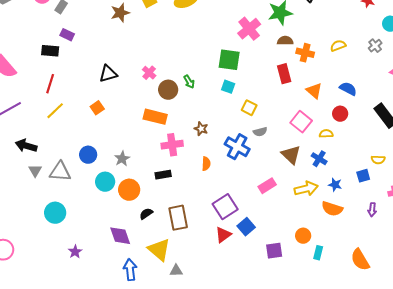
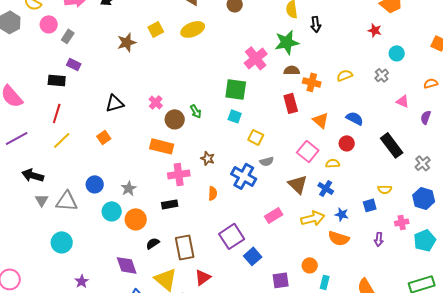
red triangle: (223, 235) -> (203, 277), moved

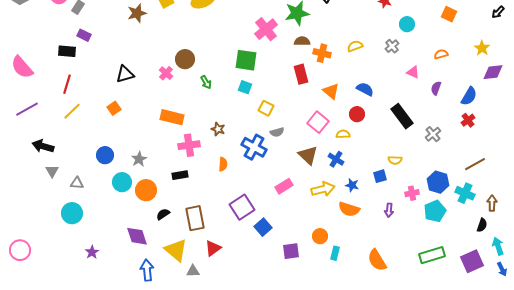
brown circle: (175, 119) -> (185, 59), moved
blue hexagon: (424, 198) -> (438, 182), moved
gray triangle: (67, 201) -> (77, 183), moved, size x0.6

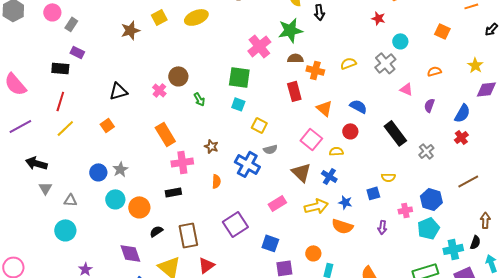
gray cross: (392, 46) -> (385, 63), size x1.5
orange rectangle: (172, 117) -> (165, 134), turned 45
gray star: (139, 159) -> (120, 169), moved
cyan cross: (465, 193) -> (453, 249), moved, turned -36
blue square: (263, 227) -> (270, 243), moved, turned -30

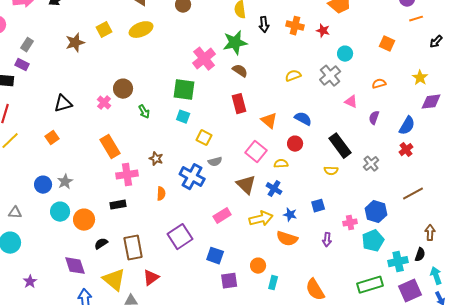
gray rectangle: (71, 24) -> (27, 45), moved
brown semicircle: (295, 58) -> (240, 71), turned 35
orange cross: (315, 70) -> (295, 26), moved
yellow semicircle: (388, 177) -> (331, 171), moved

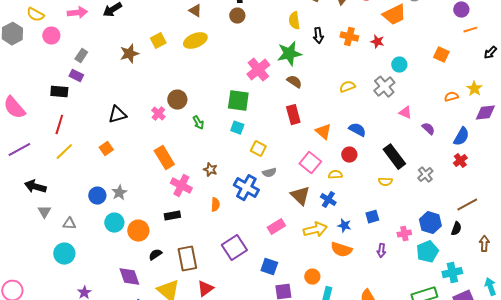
orange semicircle: (379, 84) -> (451, 97), moved
purple semicircle: (374, 118) -> (428, 129), turned 112
pink cross: (127, 175) -> (181, 186), turned 35
black semicircle: (420, 255) -> (456, 229), moved

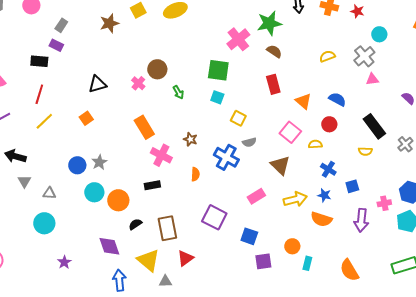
pink triangle: (405, 113) -> (372, 79), moved, turned -32
blue cross: (328, 200) -> (328, 169), moved
purple square: (234, 248) -> (214, 217), turned -30
purple arrow: (381, 251) -> (361, 220), size x1.6

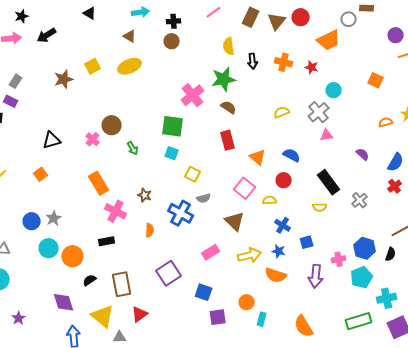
purple square: (214, 217) -> (169, 273), turned 30

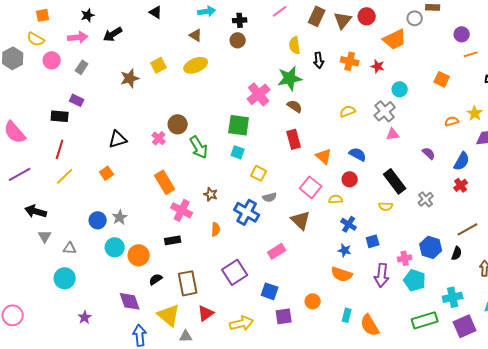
gray rectangle: (16, 81) -> (82, 67), moved
green arrow: (133, 148) -> (199, 147), size x1.6
yellow arrow: (250, 255) -> (242, 323), moved
cyan pentagon: (362, 277) -> (415, 280), moved, turned -30
cyan rectangle: (262, 319) -> (347, 315), moved

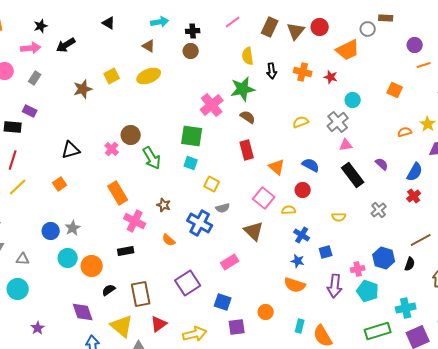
black rectangle: (395, 181) -> (353, 175), moved
orange semicircle: (216, 229) -> (169, 240), turned 128

